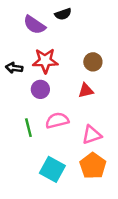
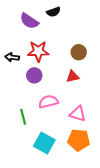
green line: (28, 128) -> (23, 117), moved
pink triangle: (92, 135) -> (78, 114), turned 36
orange pentagon: (93, 166) -> (79, 140), turned -30

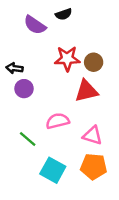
red star: (38, 51) -> (67, 59), moved
purple circle: (34, 75) -> (24, 89), moved
red triangle: (73, 76) -> (86, 91), size x1.5
green line: (23, 117) -> (28, 139), turned -35

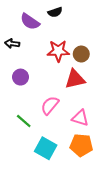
black arrow: (14, 68) -> (12, 44), moved
pink semicircle: (58, 121) -> (50, 105), turned -36

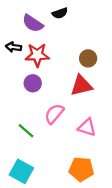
red star: (58, 51) -> (37, 55), moved
purple circle: (21, 77) -> (33, 83), moved
orange pentagon: (81, 145) -> (81, 169), moved
cyan square: (46, 148) -> (21, 171), moved

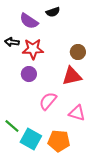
green line: (26, 131) -> (12, 126), moved
orange pentagon: (81, 169) -> (59, 141), moved
cyan square: (21, 171) -> (31, 139), moved

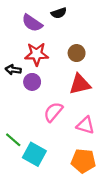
black arrow: (12, 42) -> (13, 70), moved
brown circle: (78, 52) -> (77, 53), moved
orange pentagon: (59, 141) -> (83, 161), moved

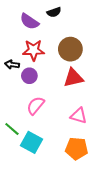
brown circle: (77, 53) -> (70, 49), size x1.5
pink semicircle: (53, 112) -> (36, 105), moved

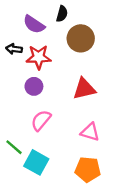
black semicircle: (54, 12) -> (62, 14), turned -56
brown circle: (70, 49) -> (81, 38), moved
black arrow: (12, 64) -> (14, 49), moved

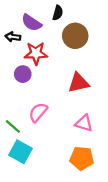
black arrow: (14, 49) -> (13, 37), moved
purple circle: (34, 86) -> (23, 74), moved
green line: (14, 147) -> (13, 127), moved
cyan square: (36, 162) -> (21, 152), moved

